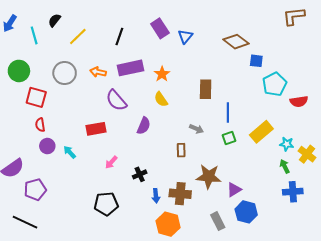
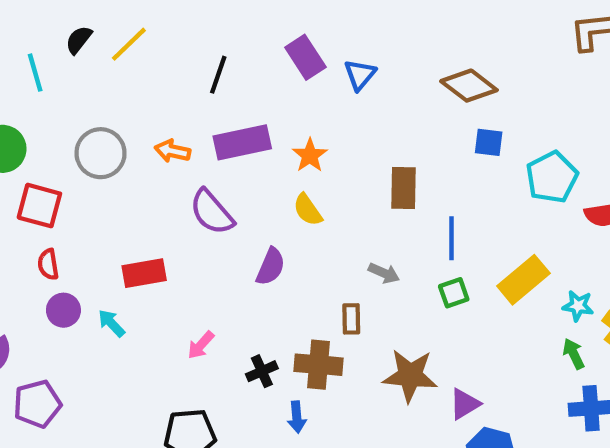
yellow line: (78, 36) -> (129, 44), moved
blue square: (256, 61) -> (489, 142), moved
red rectangle: (96, 129) -> (144, 273), moved
brown cross: (180, 194) -> (319, 365), moved

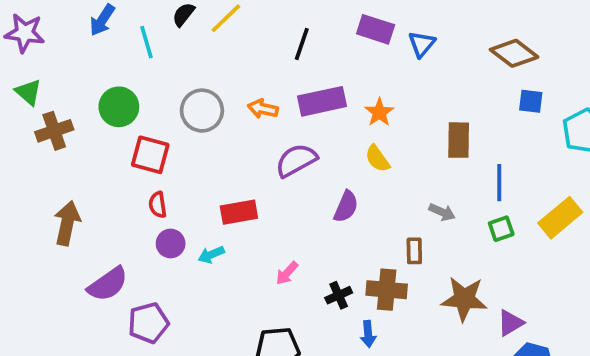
purple rectangle: (305, 57) -> (376, 29), turned -39
purple semicircle: (212, 212) -> (296, 160), turned 102
cyan arrow: (111, 323) -> (211, 255), turned -70

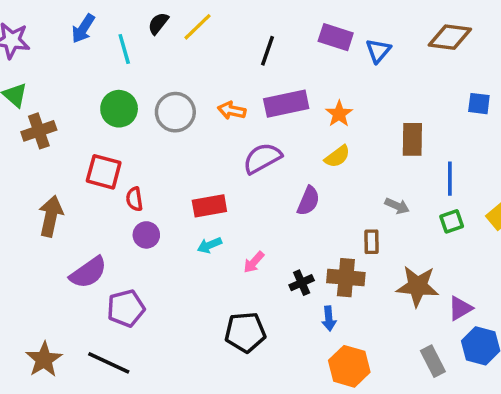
brown diamond: (514, 53) -> (450, 37), moved, turned -30
green circle: (119, 107) -> (119, 109), moved
red square: (150, 155) -> (104, 172), moved
yellow semicircle: (377, 159) -> (337, 156), turned -92
cyan arrow: (211, 255) -> (209, 245), moved

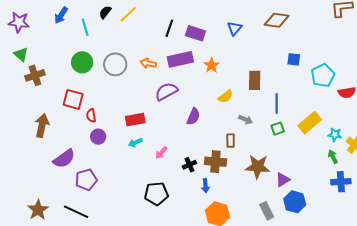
purple rectangle: (336, 37) -> (195, 33), moved
yellow semicircle: (337, 156) -> (226, 96), moved

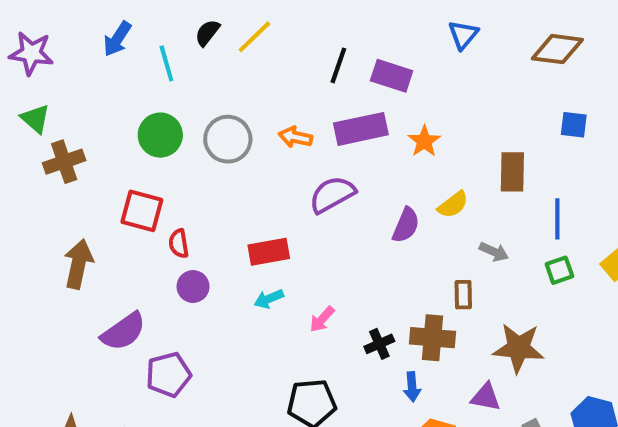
blue triangle: (235, 28) -> (463, 35), moved
blue square: (294, 59) -> (574, 125), moved
purple semicircle: (193, 117) -> (406, 225), moved
purple triangle: (283, 180) -> (486, 397), moved, turned 42

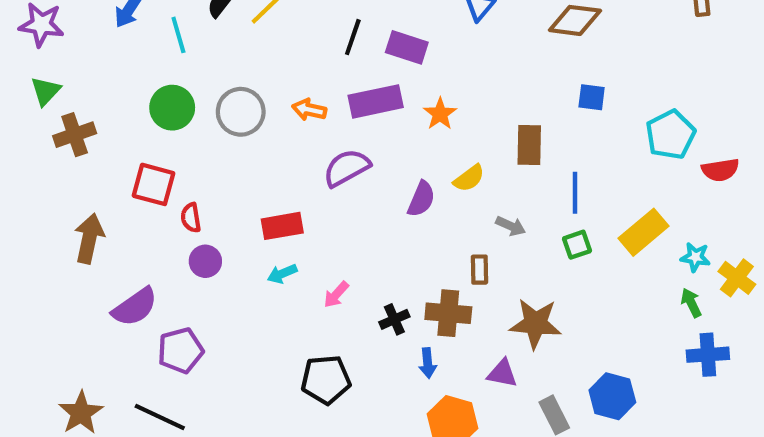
green triangle: (35, 119) -> (46, 91), turned 32

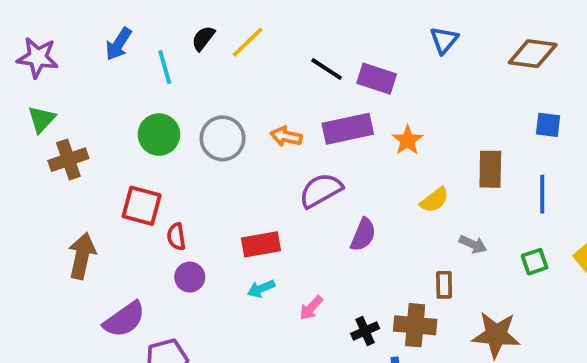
black line: (353, 37) -> (327, 69), turned -76
blue line: (575, 193) -> (542, 194), moved
purple semicircle: (421, 199) -> (363, 235), moved

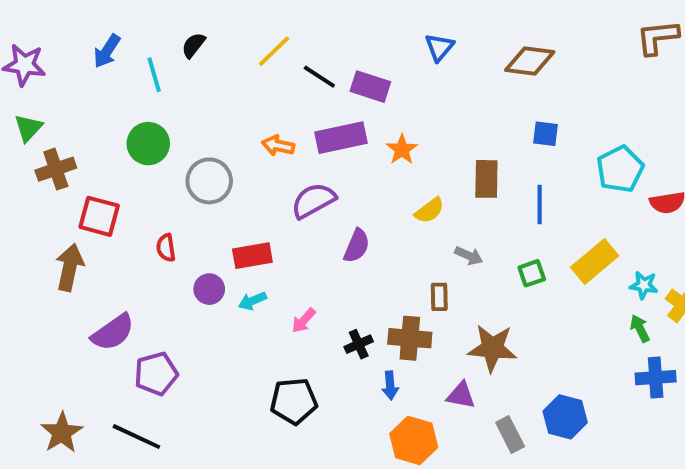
yellow line: (248, 42) -> (274, 51), moved
gray circle: (223, 138) -> (209, 181), moved
red square: (142, 206) -> (99, 216), moved
purple circle: (190, 277) -> (209, 289), moved

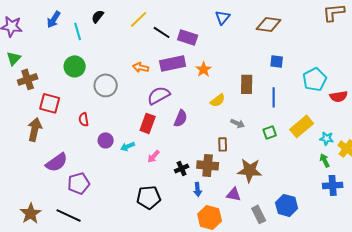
red rectangle: (252, 256) -> (148, 123), moved, turned -60

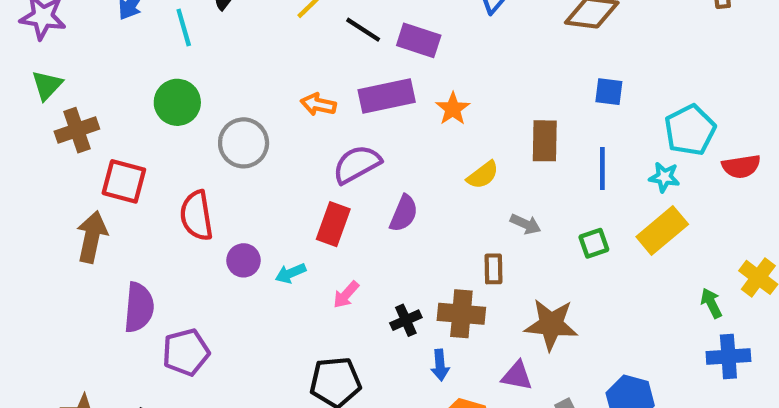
red semicircle: (84, 119) -> (197, 216), size x1.6
cyan star: (327, 138) -> (664, 177), moved
purple semicircle: (57, 162) -> (139, 307), turned -50

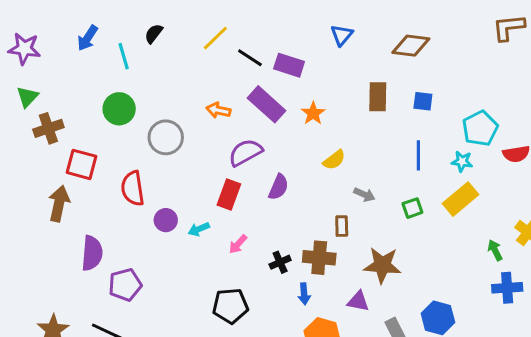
purple rectangle: (387, 96) -> (267, 104), turned 54
brown rectangle: (545, 141) -> (378, 97), moved

